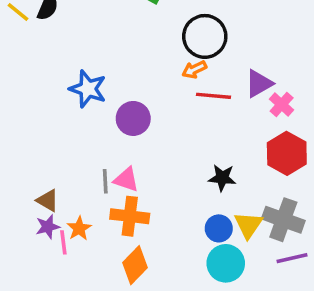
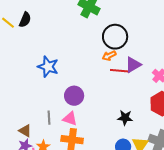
purple triangle: (259, 84) -> (133, 65), moved
purple circle: (133, 118) -> (74, 96), moved
gray line: (105, 181) -> (49, 118), moved

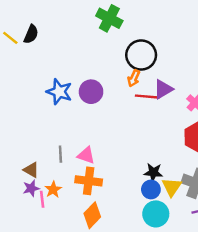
orange arrow: (109, 56) -> (134, 78), turned -40
purple circle: (74, 96) -> (91, 92), moved
black star: (125, 118) -> (153, 172), moved

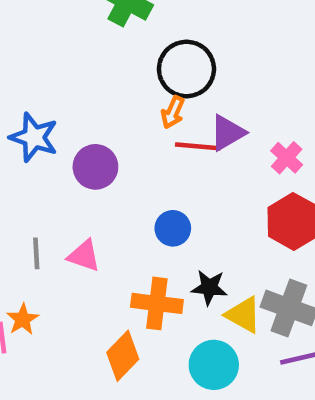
purple circle: (91, 92) -> (95, 167), moved
orange cross: (89, 181) -> (157, 303), moved
yellow triangle: (172, 187) -> (243, 315), turned -35
blue circle: (151, 189) -> (173, 228), moved
orange diamond: (92, 215) -> (123, 356), moved

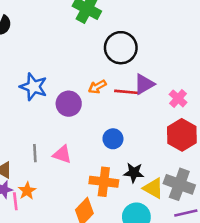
orange arrow: (173, 112) -> (97, 87), moved, turned 36

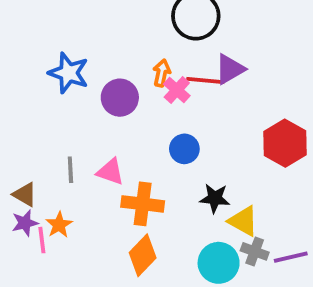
orange arrow: (97, 87) -> (162, 73), turned 132
pink cross: (178, 98) -> (177, 90), moved
orange cross: (104, 182) -> (143, 204), moved
gray cross: (179, 184) -> (255, 251), moved, size x0.6

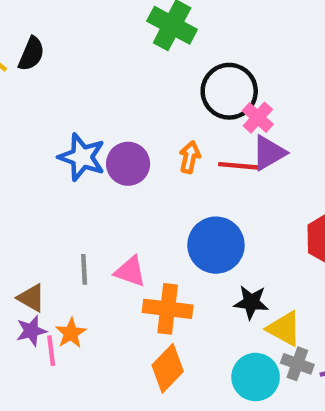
pink cross: (177, 90) -> (258, 118), moved
purple circle: (120, 98) -> (128, 164), moved
blue circle: (184, 149) -> (216, 245), size x1.6

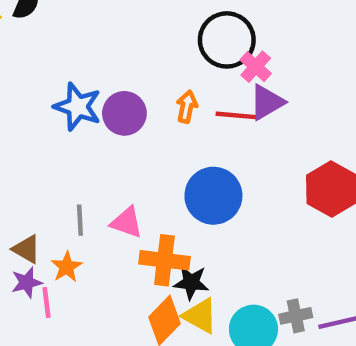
black star: (251, 302) -> (191, 282), moved
yellow triangle: (284, 329) -> (200, 316), moved
orange star: (71, 333) -> (67, 267), moved
gray cross: (297, 364) -> (296, 316), turned -32

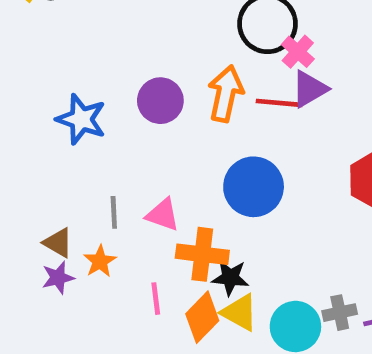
blue star: (78, 107) -> (81, 119), moved
orange arrow: (187, 107) -> (226, 94), size x1.6
pink line: (47, 303) -> (156, 299), moved

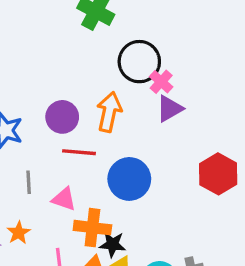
red line: (279, 103) -> (79, 152), moved
gray line: (114, 212) -> (29, 182), moved

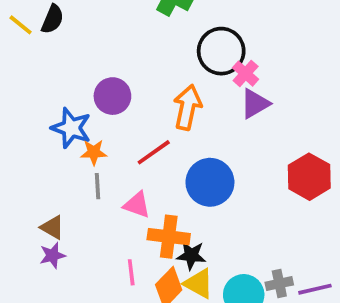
purple circle: (62, 117) -> (112, 96), moved
red line: (79, 152) -> (154, 152), turned -40
orange star: (19, 233) -> (94, 152), moved, turned 30

